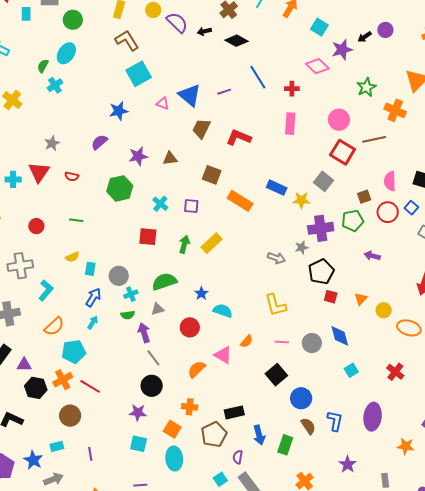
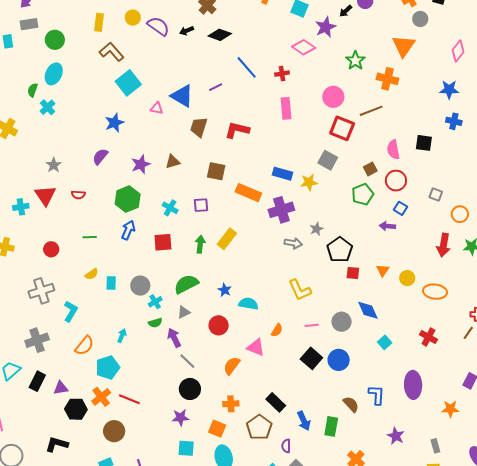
blue square: (411, 208) -> (400, 208), moved
purple cross: (321, 228) -> (281, 210), moved
blue arrow: (93, 297) -> (128, 230), moved
blue circle: (301, 398) -> (339, 360), moved
black rectangle: (234, 412) -> (276, 402), turned 66

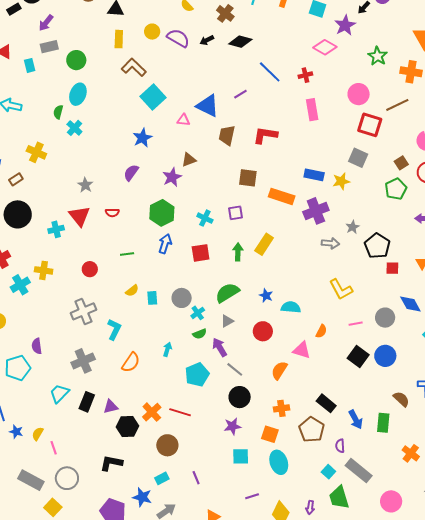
brown triangle: (173, 162) -> (189, 160), moved
cyan pentagon: (108, 367) -> (197, 375), moved

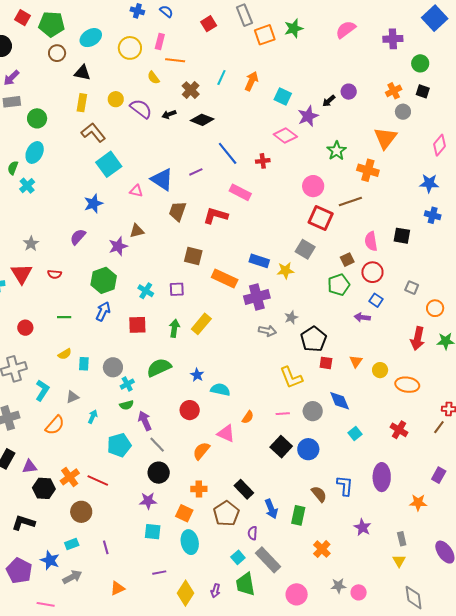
pink rectangle: (312, 110) -> (240, 192), moved, turned -60
yellow L-shape: (341, 289) -> (291, 377), moved
gray triangle: (227, 321) -> (72, 397), moved

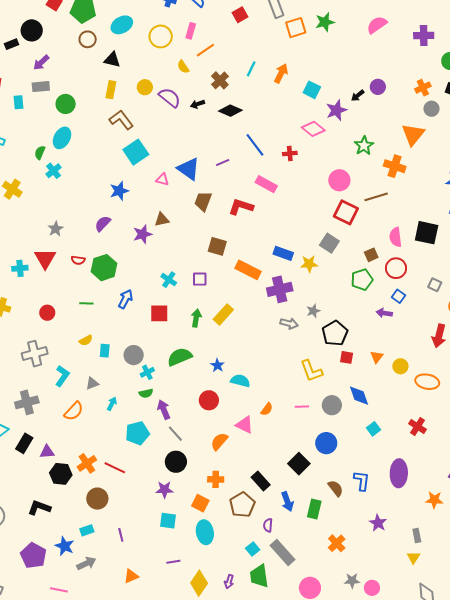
orange line: (175, 60) -> (205, 50), turned -42
black square: (402, 236) -> (427, 233), size x1.4
green hexagon: (104, 280) -> (104, 268), moved
black square: (281, 447) -> (299, 464), moved

